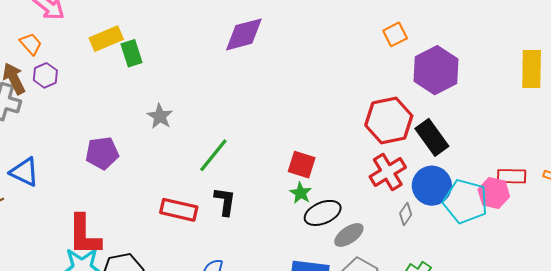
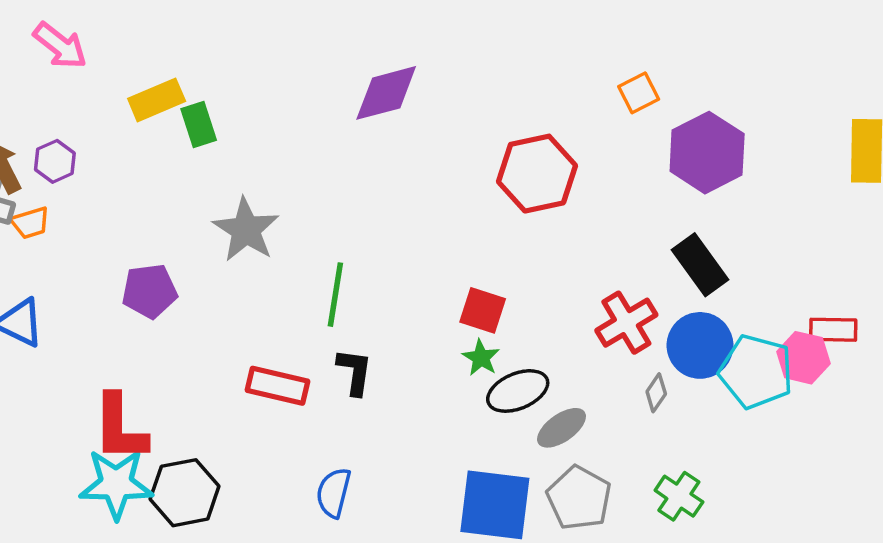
orange trapezoid: (31, 44) -> (30, 223), moved, turned 115
gray star: (160, 116) -> (246, 230), size x1.5
red hexagon: (389, 121) -> (537, 174), moved
green line: (213, 155) -> (335, 295), turned -30

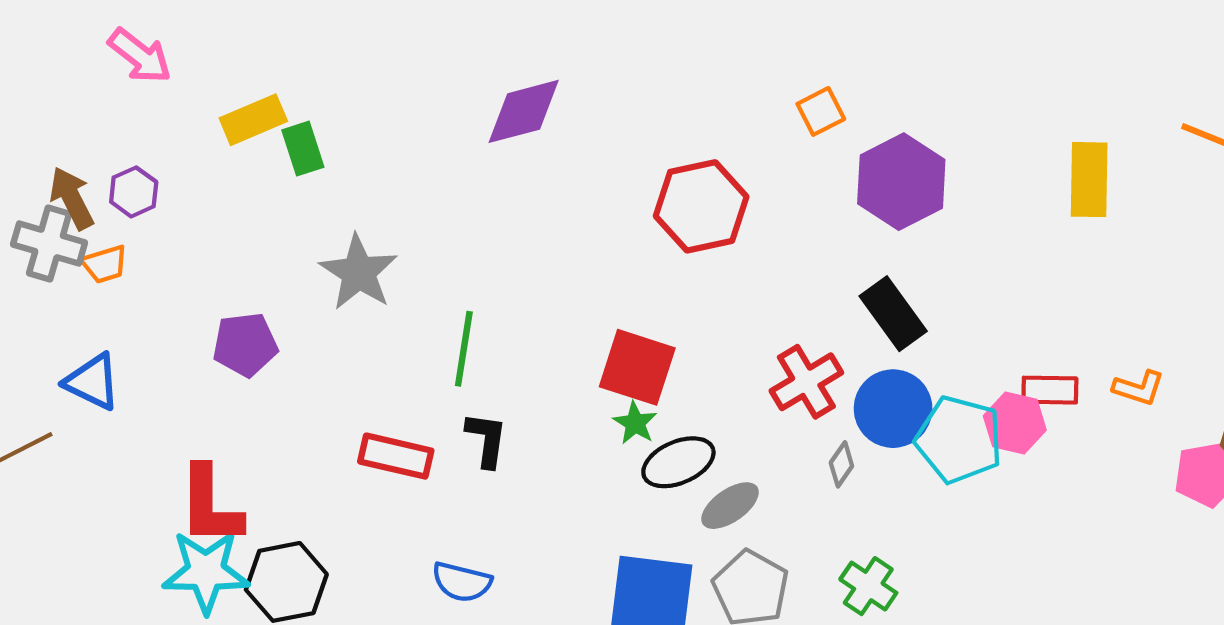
red square: (483, 310) -> (637, 367), size x1.4
blue semicircle: (334, 493) -> (462, 582), turned -90

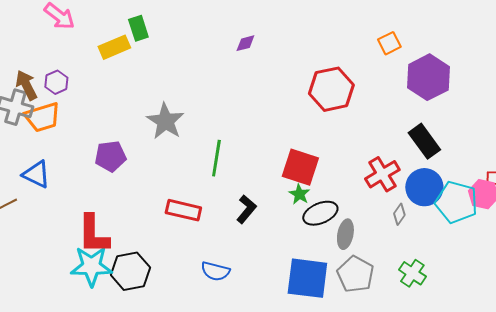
purple diamond: (524, 111) -> (245, 43), size x0.5
green rectangle: (303, 149) -> (138, 28), moved
orange trapezoid: (105, 264) -> (42, 117), size x1.6
black L-shape: (487, 440) -> (246, 209), moved, turned 32
gray ellipse: (730, 506) -> (345, 234), turned -44

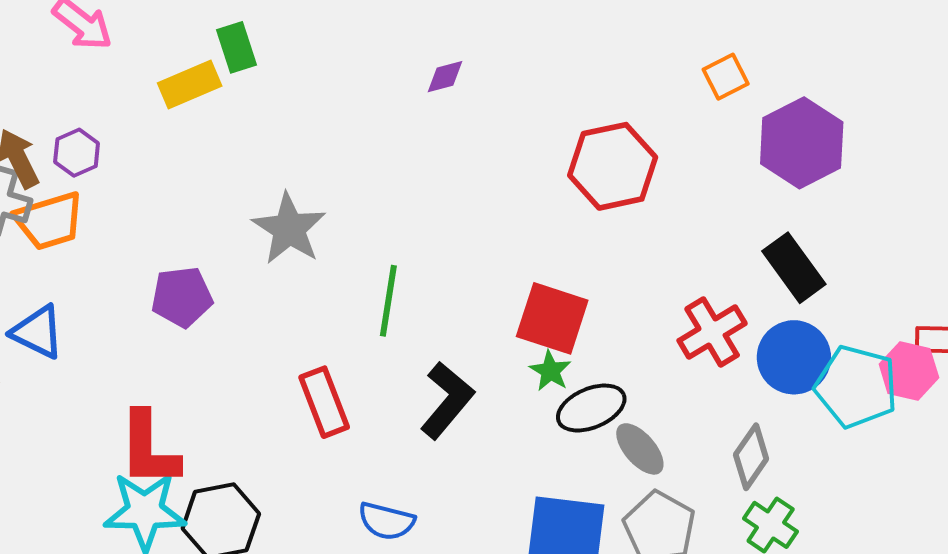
black L-shape: (246, 209) -> (447, 400), size x1.4
red rectangle: (183, 210) -> (324, 402), turned 56
gray diamond: (399, 214) -> (751, 457), moved, size x1.5
gray ellipse: (345, 234) -> (640, 449), turned -52

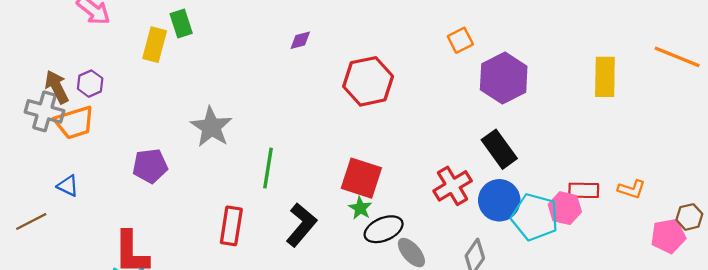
yellow rectangle: (190, 84) -> (155, 45), turned -52
red hexagon: (613, 166) -> (368, 81), moved
blue triangle: (38, 332) -> (68, 186), size x0.7
red rectangle: (324, 402) -> (231, 226), turned 30

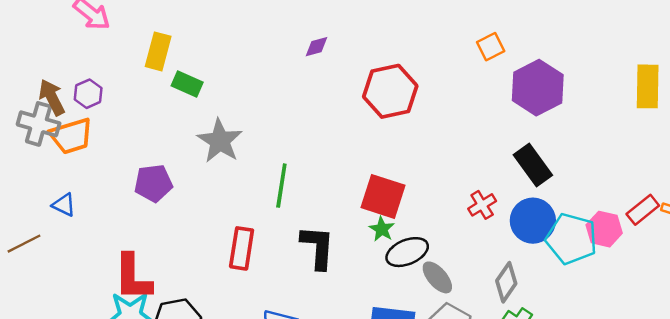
green rectangle: (181, 24) -> (187, 84), moved, turned -48
red cross: (453, 186) -> (482, 205), size x0.7
red rectangle: (584, 190) -> (643, 210), moved, turned -40
black L-shape: (301, 225) -> (318, 247), turned -36

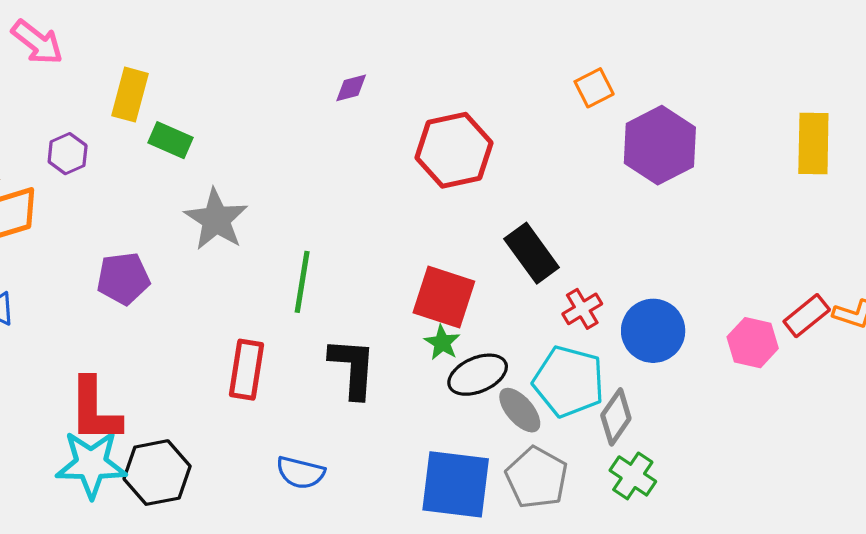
purple hexagon: (88, 94) -> (68, 154), moved
black rectangle: (533, 165) -> (532, 253), moved
cyan pentagon: (572, 239) -> (569, 381), moved

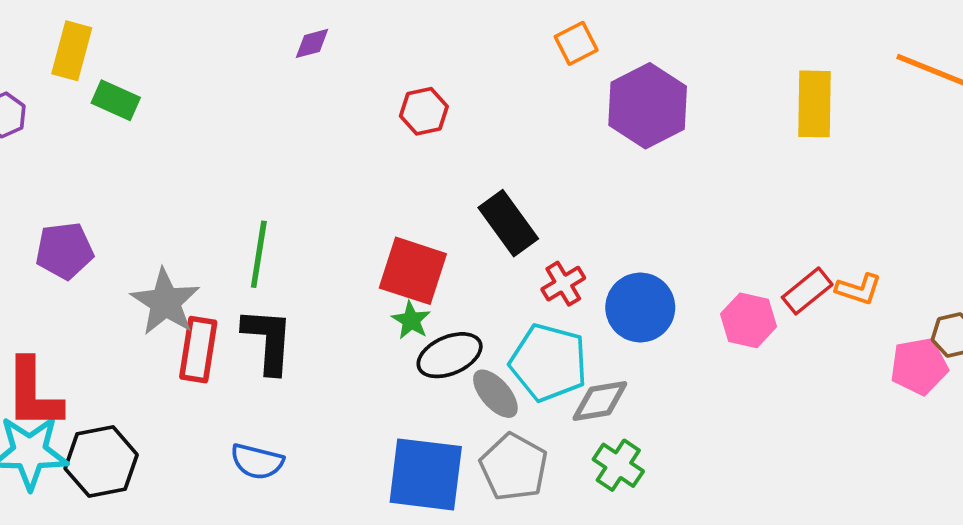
red hexagon: (454, 150) -> (424, 111), size x0.6
gray star: (216, 219) -> (165, 302), moved
black L-shape: (353, 368) -> (268, 341), moved
gray diamond: (616, 417) -> (600, 401), turned 46

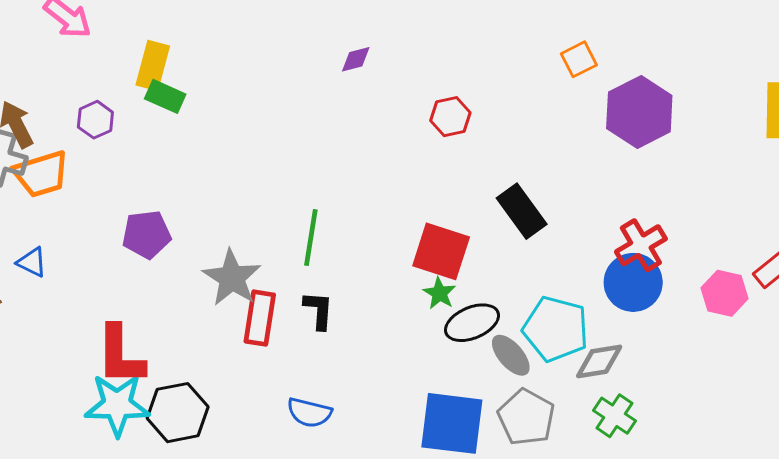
green rectangle: (116, 100) -> (165, 96), moved
red cross: (563, 284) -> (641, 245), moved, size x1.4
black L-shape: (268, 341) -> (319, 310), size x0.7

